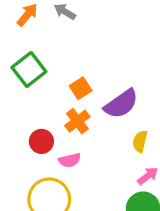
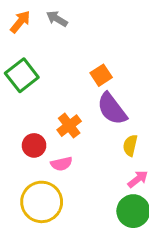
orange square: (81, 88) -> (101, 75), moved
purple semicircle: (121, 104) -> (112, 109), turned 88

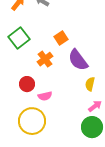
orange square: (101, 75) -> (61, 38), moved
orange cross: (69, 126) -> (45, 59), moved

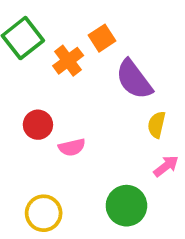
orange cross: (45, 59) -> (68, 61), moved
yellow circle: (32, 121) -> (44, 213), moved, size x0.7
green circle: (92, 127) -> (126, 206), moved

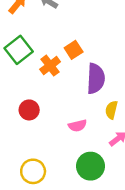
purple semicircle: (134, 79) -> (96, 79), turned -140
pink semicircle: (72, 147) -> (77, 126), moved

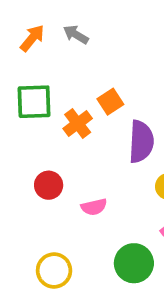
green square: (19, 50) -> (34, 102), turned 36
pink semicircle: (77, 126) -> (94, 207), moved

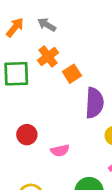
orange cross: (78, 123) -> (48, 56), moved

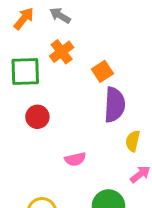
orange square: (72, 74) -> (102, 71), moved
red circle: (27, 135) -> (37, 117), moved

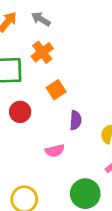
orange square: (102, 71) -> (56, 90), moved
purple semicircle: (115, 105) -> (76, 120), moved, size x0.6

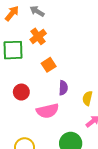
red circle: (20, 112) -> (21, 92), moved
pink semicircle: (55, 151) -> (48, 111), size x1.5

